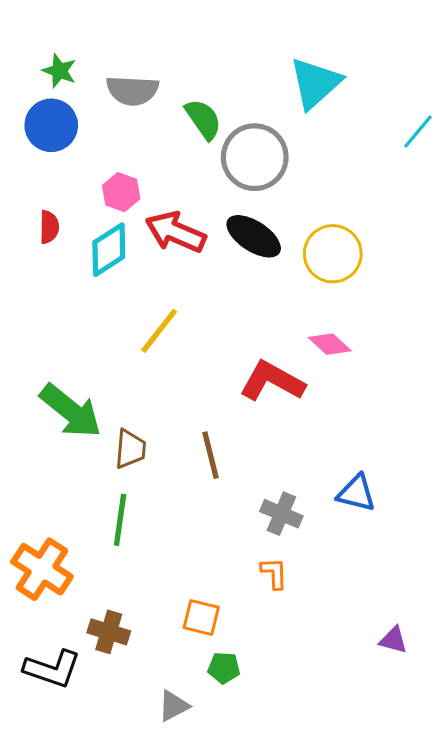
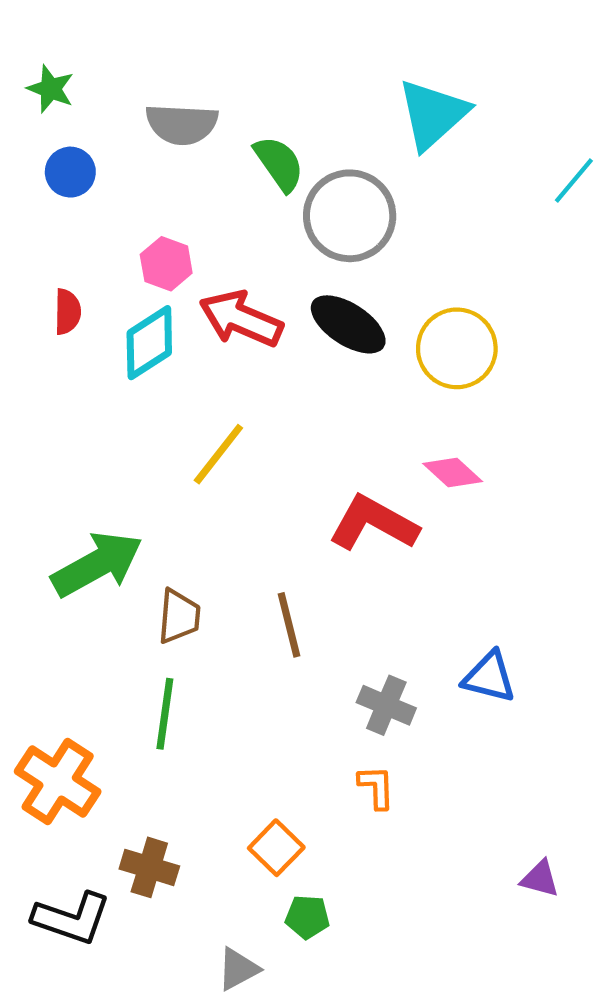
green star: (59, 71) -> (51, 89), moved
blue circle: (51, 125) -> (70, 172), size x0.7
green arrow: (71, 411) -> (97, 564), turned -68
orange square: (201, 617) -> (276, 848), turned 30

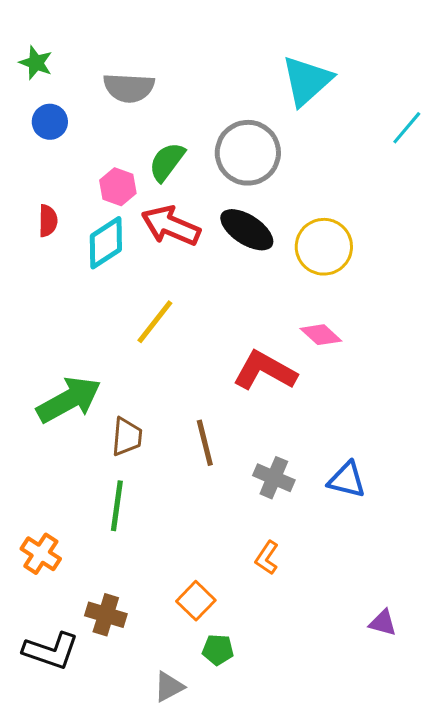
green semicircle: (279, 164) -> (167, 162), moved, turned -108
gray cross: (386, 705) -> (274, 478), moved
orange cross: (58, 781) -> (41, 554), size x0.7
orange L-shape: (376, 787) -> (267, 558), turned -144

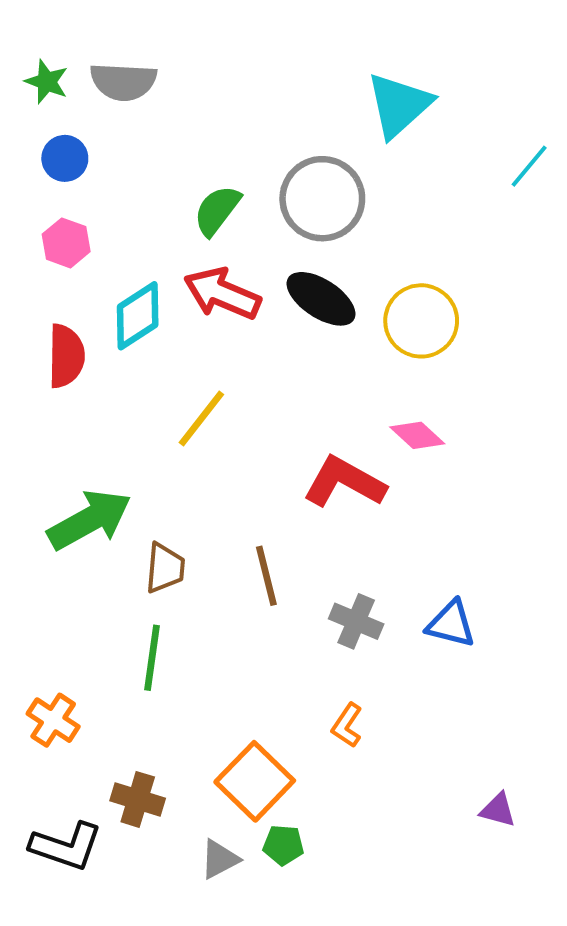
gray semicircle: (129, 88) -> (123, 82), moved
pink hexagon: (118, 187) -> (66, 243), moved
red semicircle: (48, 221) -> (66, 356), moved, size x1.5
orange square: (196, 601) -> (255, 781), size x1.5
gray triangle: (169, 687) -> (220, 859), moved

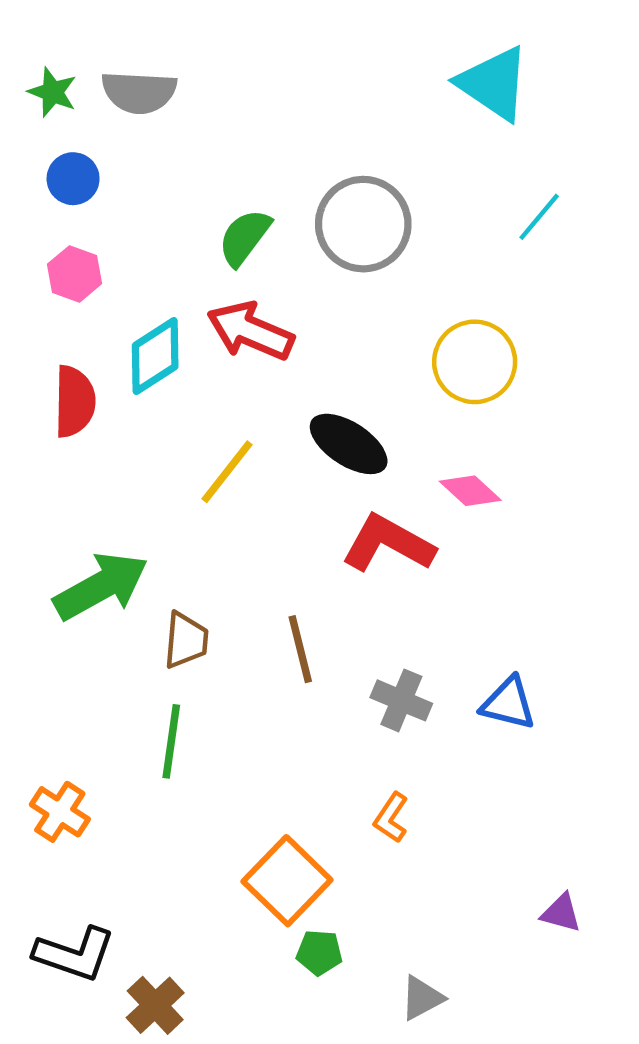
cyan triangle: (399, 105) -> (494, 83), moved, turned -44
cyan line: (529, 166) -> (539, 217), moved
black ellipse: (321, 299) -> (349, 444), moved
brown cross: (138, 799) -> (155, 1005), moved, turned 30
gray triangle: (220, 859) -> (422, 998), moved

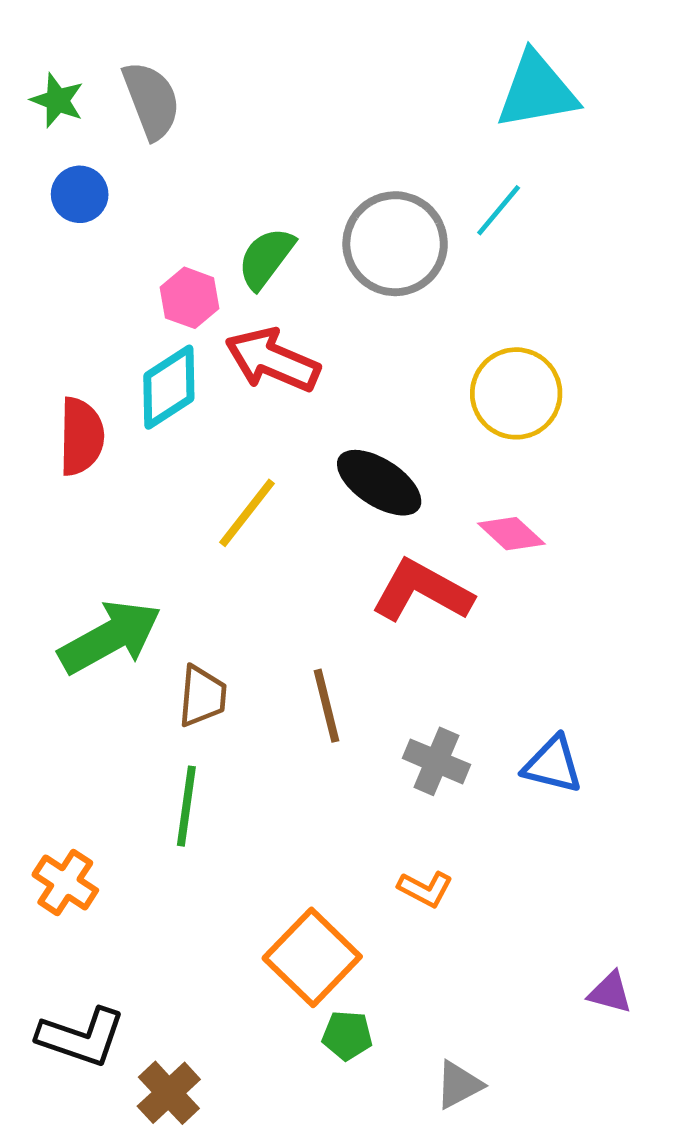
cyan triangle: (494, 83) -> (537, 91), turned -44
gray semicircle: (139, 92) -> (151, 100), turned -114
cyan line: (539, 217) -> (499, 210), moved
pink hexagon: (75, 274) -> (190, 298), moved
orange L-shape: (391, 818) -> (425, 889), turned -96

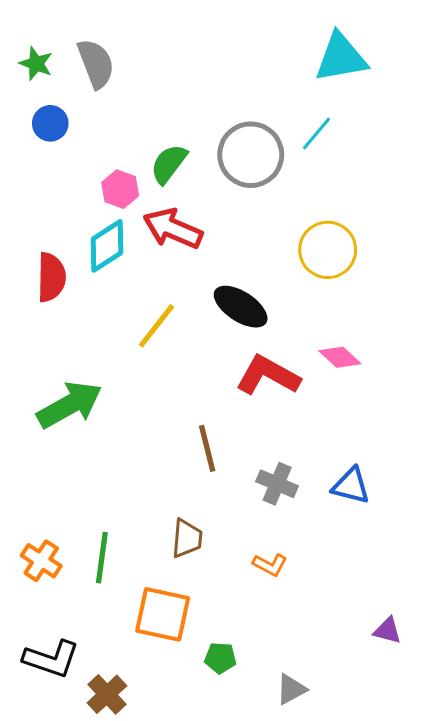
pink diamond: (511, 534) -> (340, 357), moved
brown trapezoid: (202, 696) -> (187, 538), moved
green line: (186, 806) -> (102, 558), moved
orange square: (312, 957) -> (163, 614), moved, turned -32

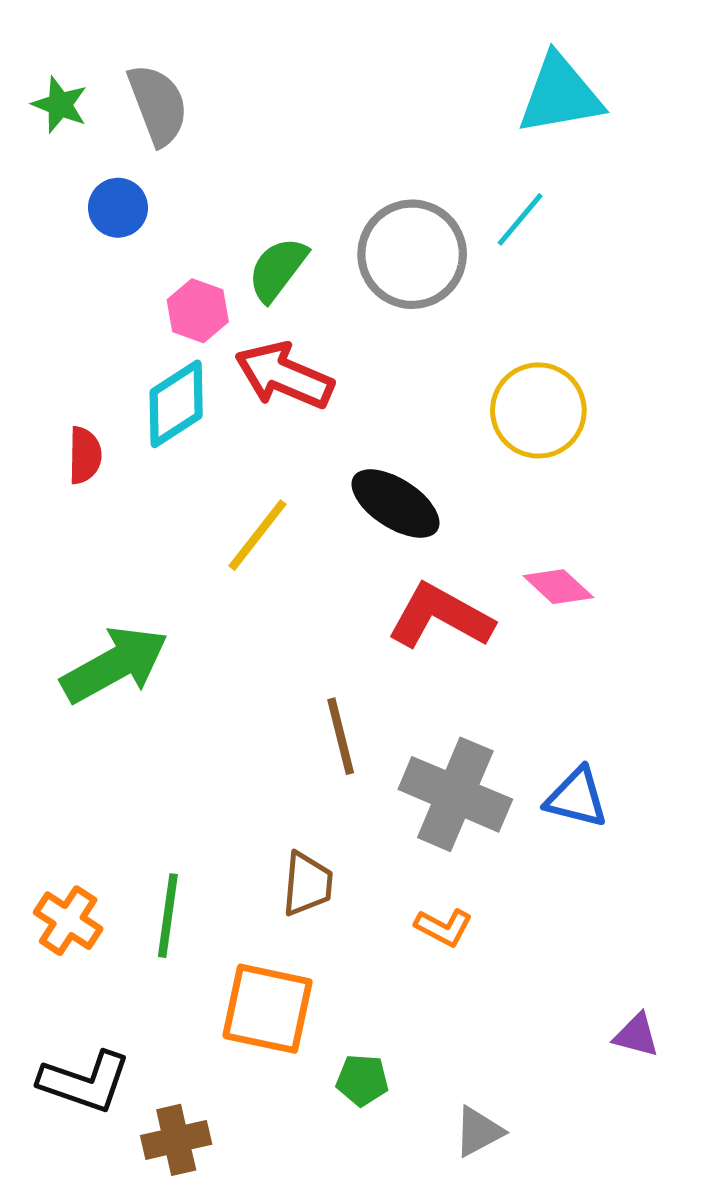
blue circle: (50, 123) -> (118, 208), moved
red semicircle: (51, 277) -> (85, 455), size x0.7
gray cross: (277, 484) -> (455, 794), size x1.6
brown cross: (107, 694) -> (176, 1140), turned 30

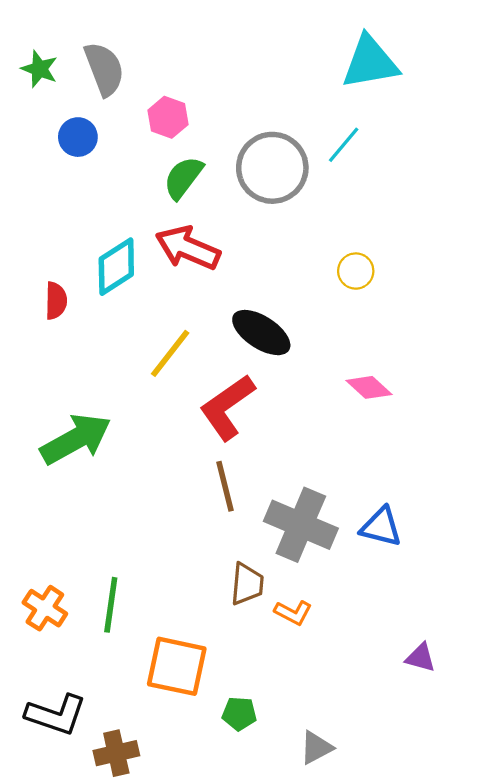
pink hexagon: (198, 311) -> (168, 117), moved
yellow circle: (538, 410) -> (356, 271), size x0.6
red L-shape: (440, 616) -> (227, 407), moved, turned -64
brown trapezoid: (307, 884) -> (247, 584), moved
purple triangle: (636, 1035) -> (421, 658), moved

